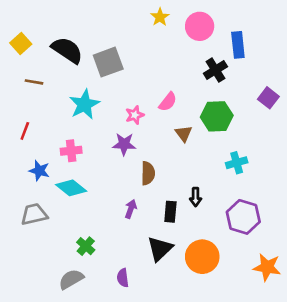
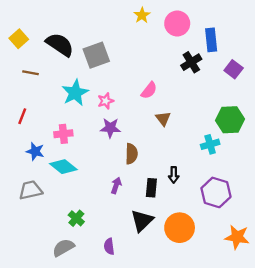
purple square: (268, 98) -> (234, 69), moved
pink star: (135, 115) -> (106, 101), moved
green hexagon: (217, 116) -> (230, 120), moved

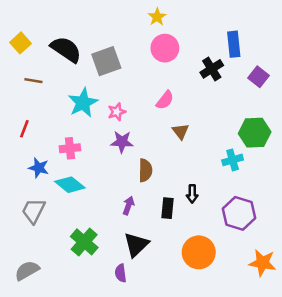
pink circle: (177, 23) -> (165, 48), moved
gray trapezoid: (31, 190) -> (33, 211), turned -50
green cross: (76, 218) -> (84, 242), size x1.5
black triangle: (142, 221) -> (136, 245), moved
gray semicircle: (63, 248) -> (27, 271), moved

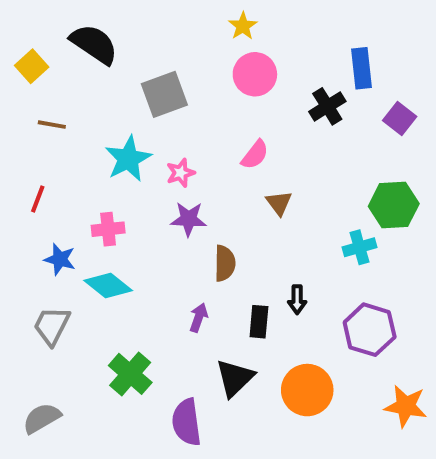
black semicircle: (66, 49) -> (94, 44), moved
black triangle: (136, 245) -> (235, 378), moved
purple semicircle: (121, 273) -> (187, 422), size x1.6

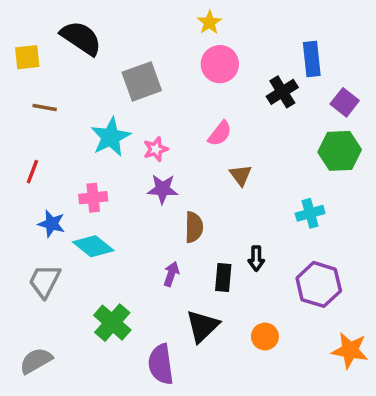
yellow square: (32, 66) -> (27, 57), turned 36
green hexagon: (394, 205) -> (340, 151), moved
orange circle: (307, 390) -> (265, 336), size x0.6

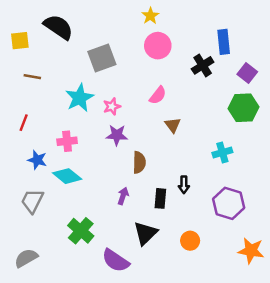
purple semicircle: (161, 364) -> (116, 261), turned -48

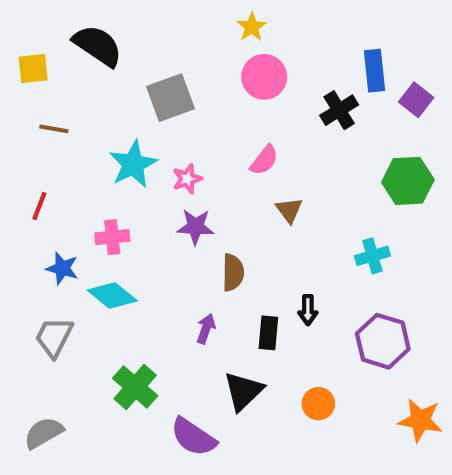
purple square: (247, 73) -> (416, 100), moved

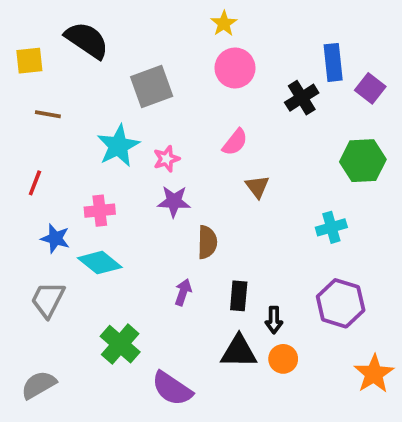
black arrow: (308, 310) -> (274, 320), moved
black triangle: (243, 391) -> (239, 351), moved, turned 45
orange star: (420, 420) -> (374, 374), turned 30

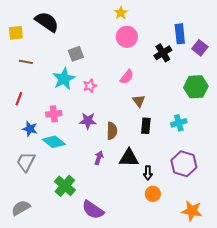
gray square: (152, 87) -> (76, 54), moved, size x0.7
purple star: (174, 201) -> (88, 121), moved
black rectangle: (239, 296) -> (146, 126), moved
black triangle: (239, 351) -> (129, 158), moved
orange star: (374, 374) -> (192, 211), moved, turned -30

